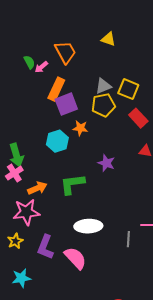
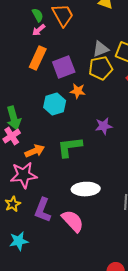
green semicircle: (29, 62) -> (38, 15), moved
orange rectangle: (56, 89) -> (38, 58), moved
purple star: (106, 163) -> (104, 126), turned -30

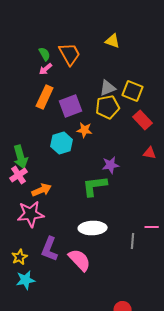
green L-shape: (70, 147) -> (95, 186), moved
yellow star: (13, 204) -> (20, 257), moved

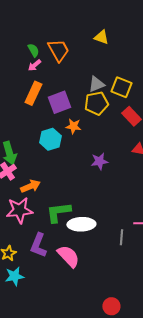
green L-shape: (95, 186) -> (58, 212), moved

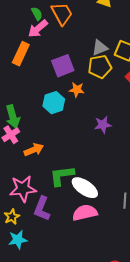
pink arrow: (34, 65) -> (38, 29), size x1.5
orange rectangle: (33, 93) -> (21, 54), moved
pink star: (19, 210) -> (23, 189), moved
white ellipse: (81, 224) -> (85, 188), turned 36
pink semicircle: (68, 256) -> (85, 213), moved, turned -60

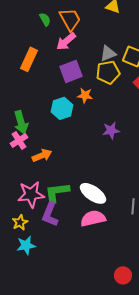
pink arrow: (38, 29) -> (66, 41), moved
green L-shape: (62, 176) -> (57, 192), moved

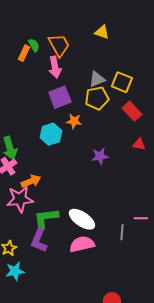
pink arrow: (66, 41) -> (55, 67), turned -60
orange rectangle: (29, 59) -> (24, 53), moved, size x0.7
pink star: (31, 194) -> (20, 199), moved

